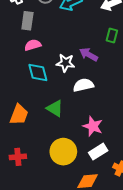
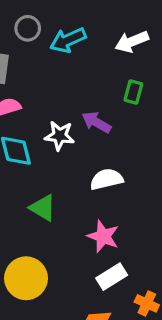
white semicircle: (83, 85) -> (107, 179), moved
yellow circle: (63, 152) -> (26, 278), moved

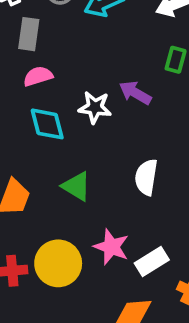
white semicircle: (107, 179) -> (146, 177), moved, turned -68
pink star: (103, 236) -> (111, 247), moved

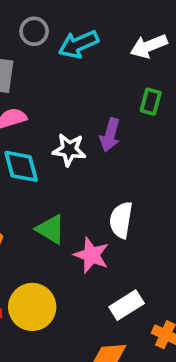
purple arrow: (135, 93) -> (110, 135), turned -104
pink star: (111, 247) -> (91, 255), moved

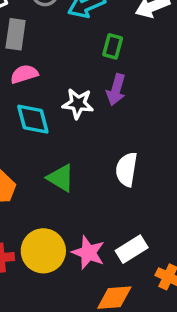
green rectangle: (151, 102) -> (113, 46), moved
pink star: (91, 255) -> (88, 253), moved

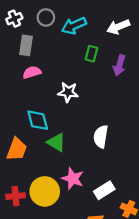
purple arrow: (116, 90) -> (119, 65), moved
cyan diamond: (33, 119) -> (38, 120), moved
pink star: (88, 253) -> (73, 179), moved

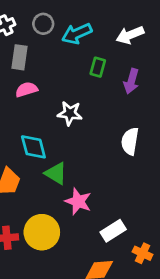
white semicircle: (101, 137) -> (130, 141), moved
pink star: (73, 179) -> (78, 201), moved

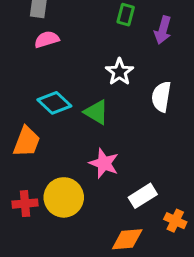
white star: (70, 113) -> (119, 72), moved, turned 30
cyan diamond: (33, 147) -> (54, 103), turned -32
green triangle: (56, 173) -> (96, 112), moved

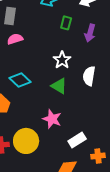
green triangle: (96, 112) -> (59, 86), moved
orange cross: (175, 221) -> (98, 156), turned -32

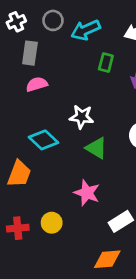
white star: (62, 60) -> (81, 117), moved, turned -30
yellow circle: (26, 141) -> (52, 223), size x0.6

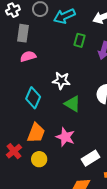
cyan diamond: (43, 140) -> (33, 98), turned 70
orange trapezoid: (19, 174) -> (36, 133), moved
red cross: (18, 228) -> (14, 151), moved, turned -35

